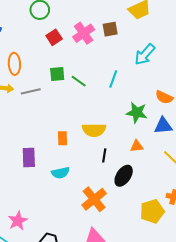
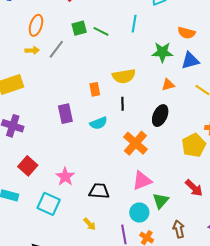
orange ellipse: (14, 64) -> (36, 25), turned 30
gray line: (31, 91) -> (56, 49), turned -30
black line: (104, 155) -> (123, 104), moved

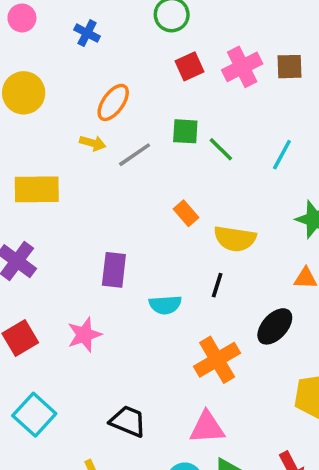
orange rectangle: (95, 89) -> (186, 213), moved, turned -48
pink star: (65, 177) -> (84, 335), moved

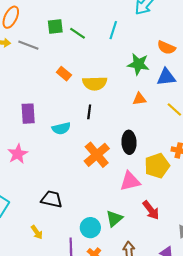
gray line: (135, 155) -> (28, 45), turned 66
black ellipse: (275, 326) -> (129, 142), moved, turned -35
pink triangle: (207, 427) -> (130, 181), moved

